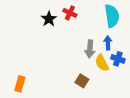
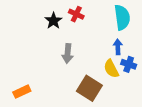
gray arrow: (90, 49) -> (68, 53), moved
brown square: (82, 81) -> (89, 88), size x1.6
orange rectangle: (20, 84) -> (22, 92), turned 49

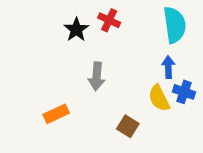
brown square: (89, 88) -> (128, 126), size x0.6
orange rectangle: (22, 92) -> (56, 114), moved

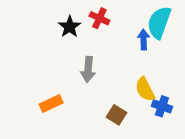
cyan semicircle: (175, 25) -> (159, 22), turned -152
blue arrow: (168, 67) -> (144, 40), moved
blue cross: (184, 92) -> (162, 106), moved

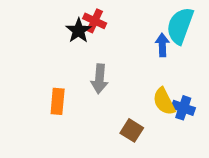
red cross: (99, 18) -> (95, 21), moved
orange rectangle: (51, 103) -> (58, 101), moved, turned -60
blue cross: (162, 106) -> (183, 108), moved

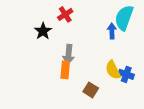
red cross: (95, 21) -> (65, 14), turned 32
black star: (79, 31) -> (43, 31), moved
orange rectangle: (58, 101) -> (65, 70), moved

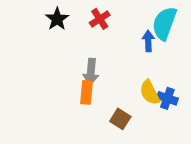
red cross: (65, 14) -> (100, 19), moved
black star: (43, 31) -> (57, 19), moved

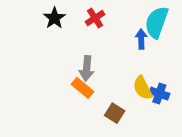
orange rectangle: (87, 92) -> (82, 88), turned -55

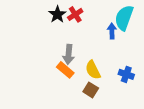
black star: (54, 18) -> (57, 14), moved
yellow semicircle: (143, 88) -> (93, 70), moved

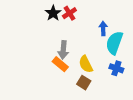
cyan semicircle: (124, 18) -> (114, 43), moved

